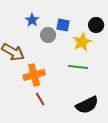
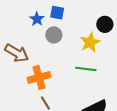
blue square: (63, 25) -> (57, 13), moved

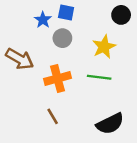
black circle: (105, 24) -> (121, 15), moved
orange cross: (39, 77) -> (58, 78), moved

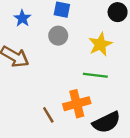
blue star: (43, 20) -> (22, 18), moved
orange cross: (58, 78) -> (77, 104), moved

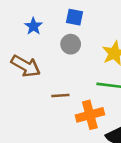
brown line: (48, 115) -> (60, 96), moved, turned -63

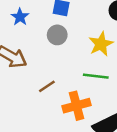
brown line: (60, 96) -> (47, 86), turned -30

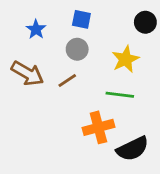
brown line: (47, 86) -> (67, 80), moved

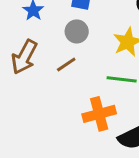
brown arrow: (27, 73) -> (24, 57), turned 88

